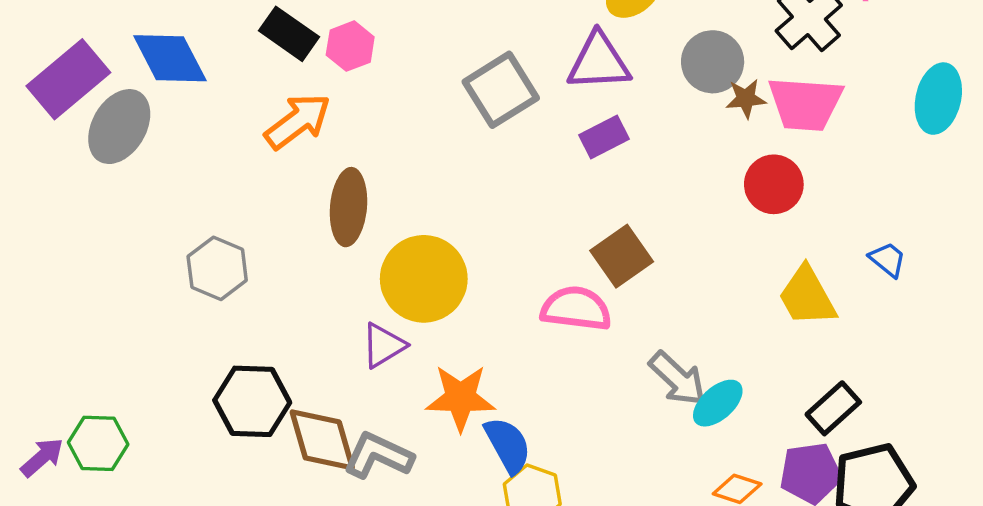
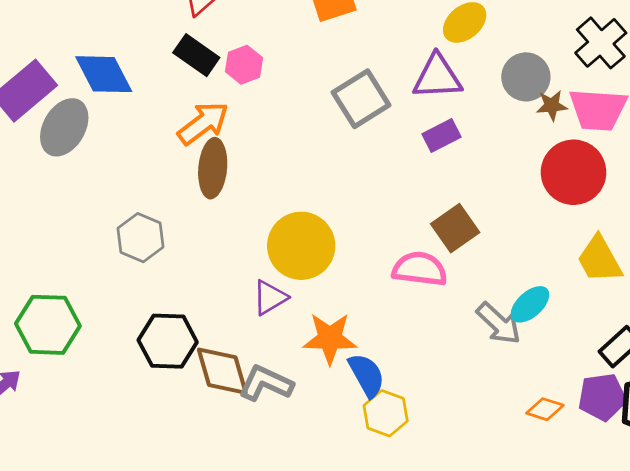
red circle: (774, 184) -> (574, 172), size x1.4
brown ellipse: (348, 207) -> (213, 168), moved
cyan ellipse: (718, 403) -> (530, 304), moved
green hexagon: (98, 443) -> (48, 325), moved, size x1.4

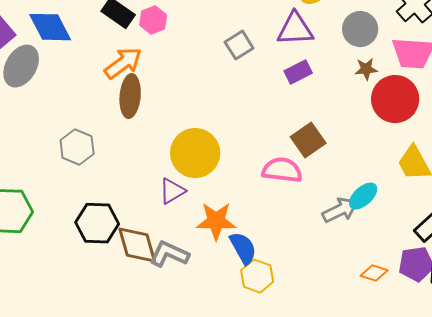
gray square: (361, 99) -> (239, 45), size x0.7
brown star: (552, 106) -> (366, 69), moved
gray arrow: (499, 323) -> (340, 210), turned -69

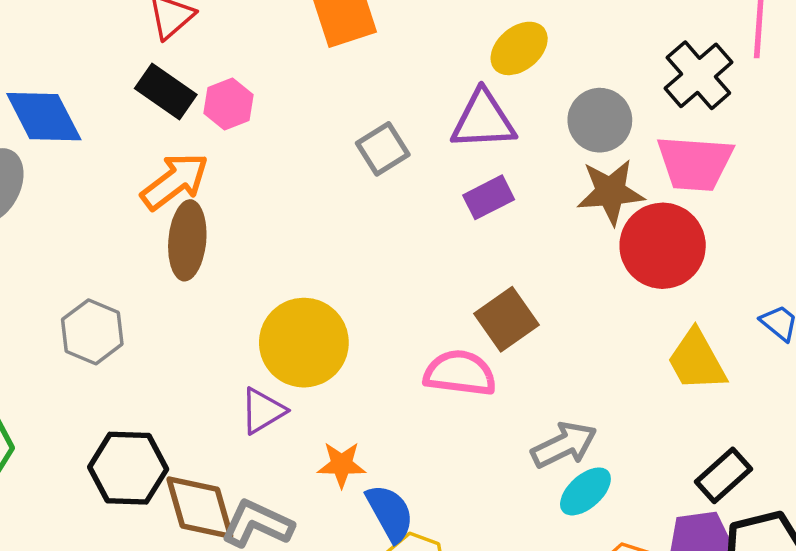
brown star: (366, 69) -> (611, 192), size x1.6
cyan ellipse: (363, 196) -> (585, 491), moved
orange star: (216, 221) -> (342, 465), size x0.7

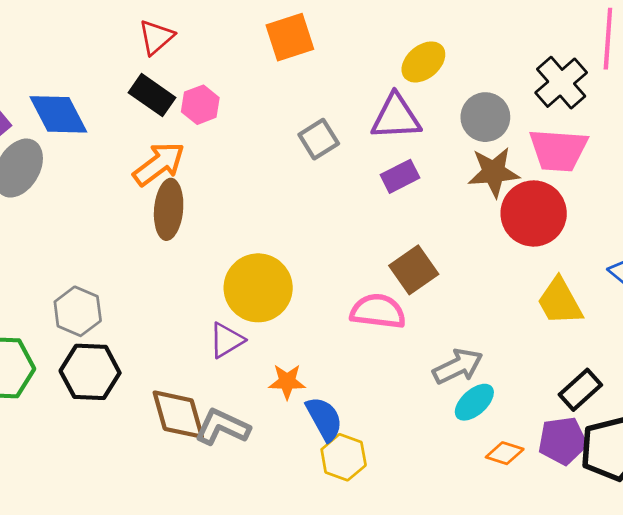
gray hexagon: (92, 332) -> (78, 311), moved
black hexagon: (128, 468) -> (90, 372), moved

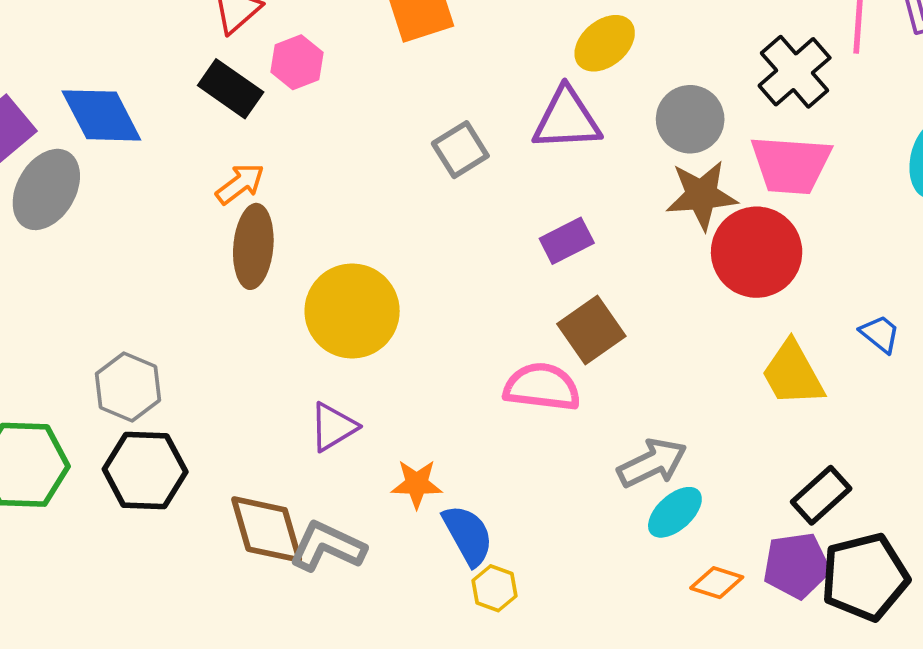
pink hexagon: (200, 105) -> (297, 62), moved
orange arrow: (159, 164) -> (240, 184), size x0.7
purple rectangle: (400, 176) -> (567, 241), moved
yellow circle: (258, 288) -> (352, 311), moved
yellow hexagon: (344, 457) -> (495, 588), size x0.7

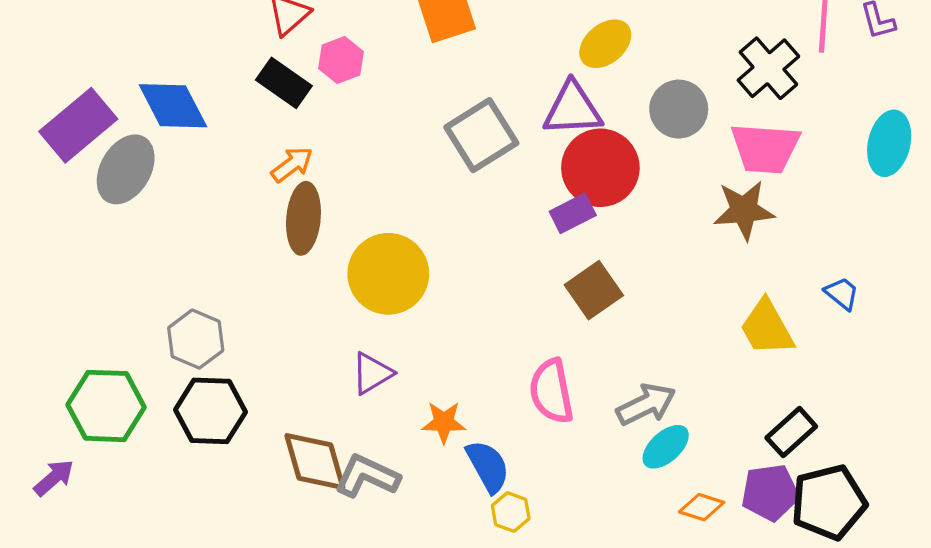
gray square: (460, 150) -> (481, 135), size x1.5
brown star: (701, 195) -> (744, 210), moved
red circle: (757, 252) -> (600, 168), moved
pink semicircle: (542, 387) -> (551, 391), moved, turned -108

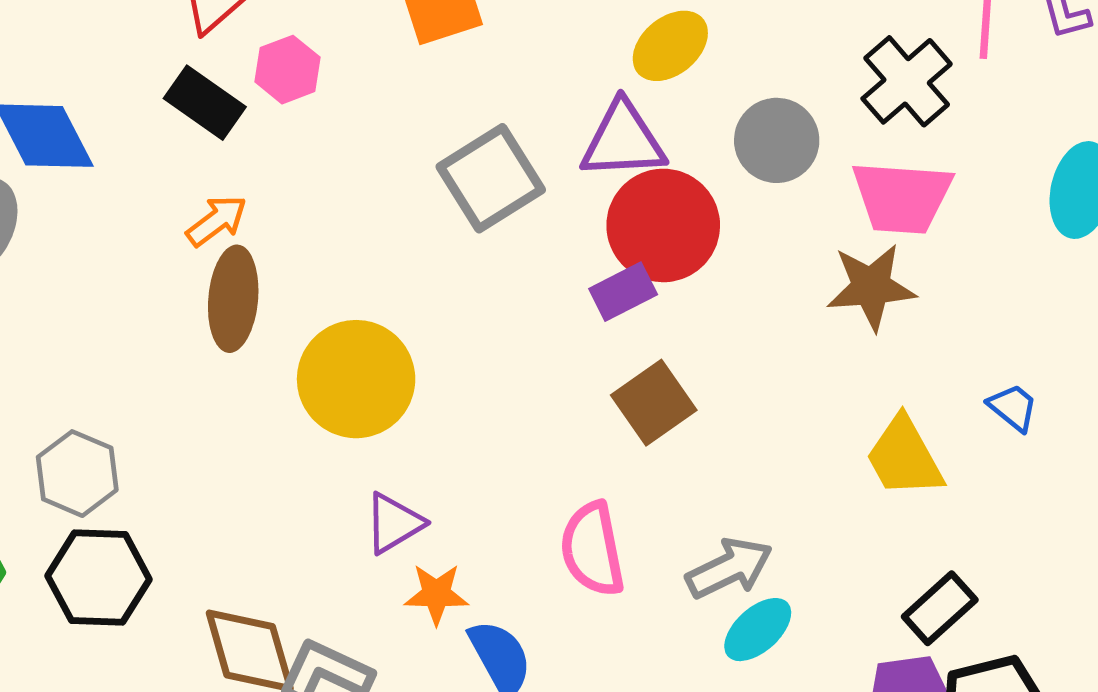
purple triangle: (372, 373) -> (394, 523), moved

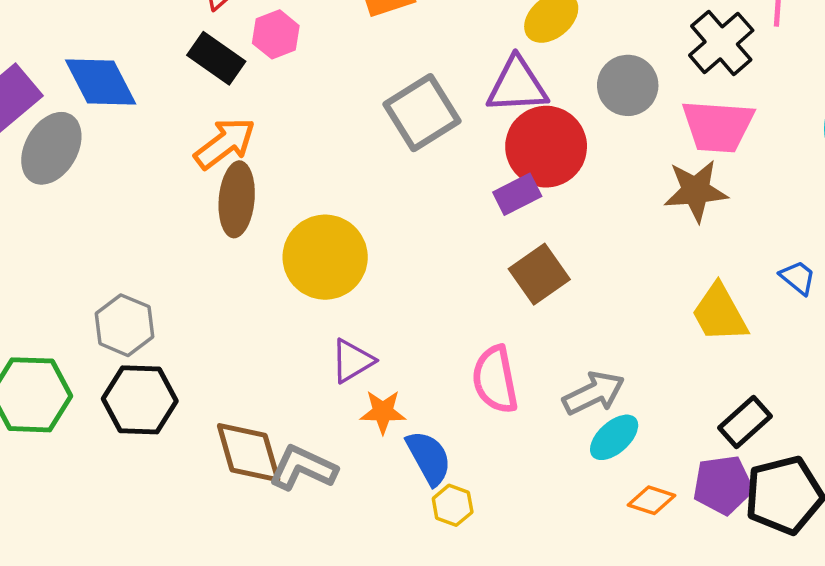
orange arrow: (217, 221) -> (225, 143), size x1.4

